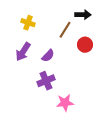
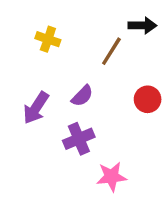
red circle: (85, 45) -> (148, 99), moved
purple arrow: (23, 52) -> (36, 108), moved

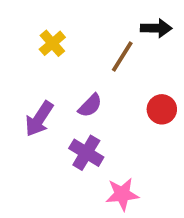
yellow cross: (48, 39) -> (52, 43), turned 30
purple cross: (79, 139) -> (86, 153), turned -36

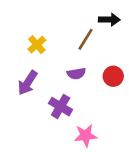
yellow cross: (52, 43) -> (37, 45), moved
purple semicircle: (90, 106) -> (76, 74), moved, turned 36

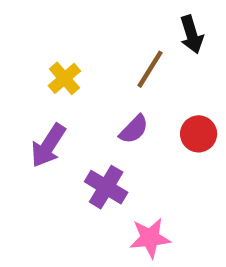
black arrow: (109, 20) -> (192, 34), turned 72
purple semicircle: (76, 74) -> (134, 129), turned -36

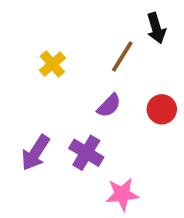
purple arrow: (48, 145) -> (35, 153), moved

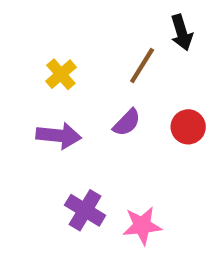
purple arrow: (35, 153) -> (59, 136), moved, turned -117
purple cross: (86, 153) -> (85, 210), moved

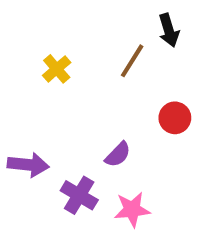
purple semicircle: (127, 122) -> (118, 155), moved
purple arrow: (59, 136) -> (28, 165), moved

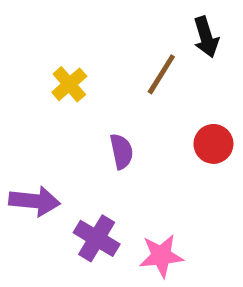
purple semicircle: (118, 155) -> (122, 151), moved, turned -56

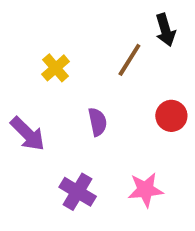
purple arrow: (35, 201) -> (28, 134), moved, turned 39
pink star: (161, 256) -> (145, 190), moved

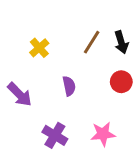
black arrow: (165, 30) -> (121, 42), moved

